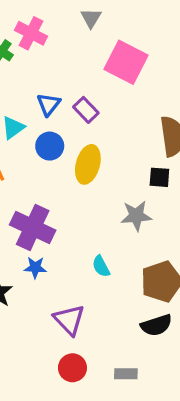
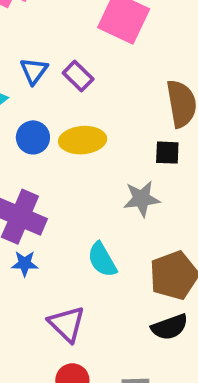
blue circle: (50, 146) -> (33, 137), moved
yellow ellipse: (88, 164) -> (83, 140), turned 72
cyan semicircle: (101, 266) -> (102, 260), size x1.4

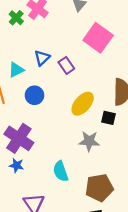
yellow ellipse: (83, 140) -> (83, 104), moved, turned -55

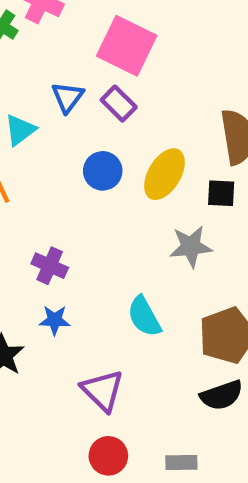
pink square: (98, 38) -> (127, 46), moved
blue circle: (34, 95) -> (103, 171), moved
purple cross: (19, 138) -> (50, 266), size x0.6

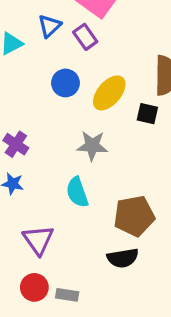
gray star: (191, 246) -> (92, 146), moved
gray rectangle: (181, 462) -> (67, 295), moved

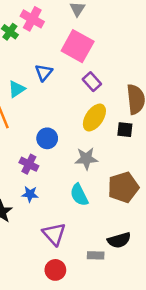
purple rectangle: (85, 37) -> (92, 82), moved
blue circle: (65, 83) -> (47, 138), moved
brown pentagon: (134, 216) -> (123, 187), moved
gray rectangle: (67, 295) -> (96, 255), moved

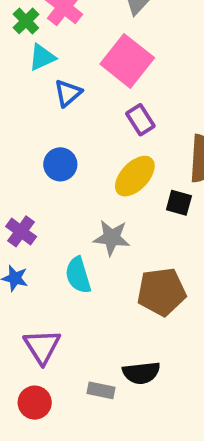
cyan triangle: (17, 89) -> (42, 57), moved
blue circle: (47, 138) -> (60, 164), moved
cyan semicircle: (79, 195) -> (78, 275), moved

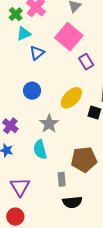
purple rectangle: (140, 120) -> (86, 62), moved
gray star: (112, 238) -> (49, 124), moved, turned 30
gray rectangle: (101, 390) -> (62, 179), moved, turned 72

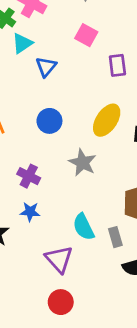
pink square: (69, 37) -> (86, 35), size x0.6
purple rectangle: (86, 62) -> (117, 65), turned 35
cyan semicircle: (40, 150) -> (84, 227), moved

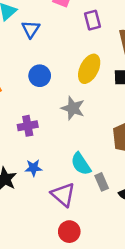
purple cross: (29, 176) -> (28, 126), turned -30
blue star: (30, 212) -> (33, 168), moved
gray rectangle: (115, 237) -> (102, 182), moved

